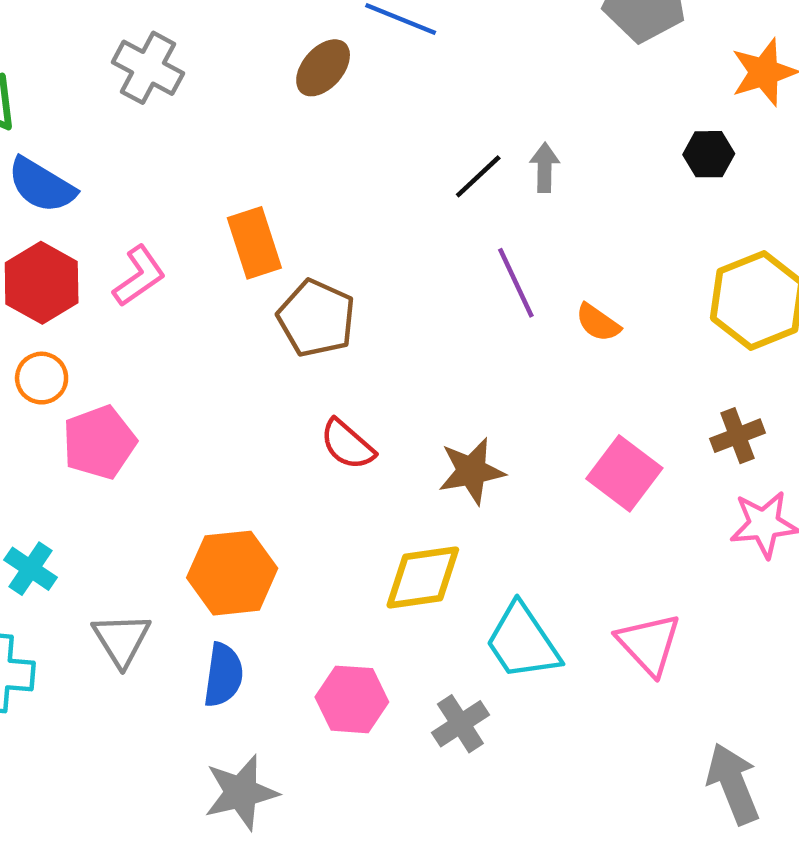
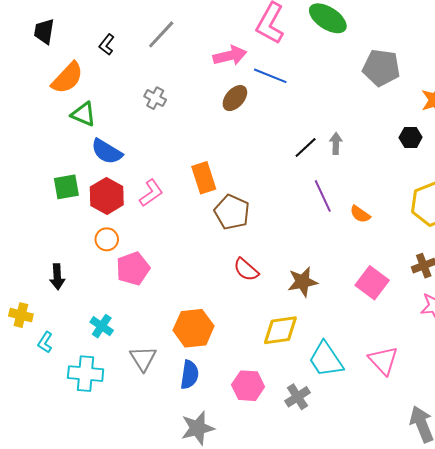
gray cross: (148, 68) -> (155, 98), size x0.7

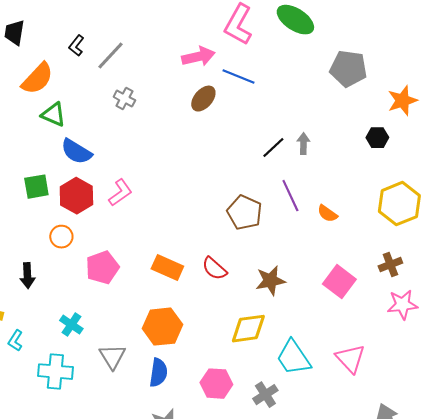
gray line: (161, 34) -> (110, 56), moved
orange rectangle: (204, 178) -> (167, 268), moved, turned -48
brown pentagon: (232, 212) -> (244, 213), moved
orange circle: (107, 239) -> (61, 237), moved

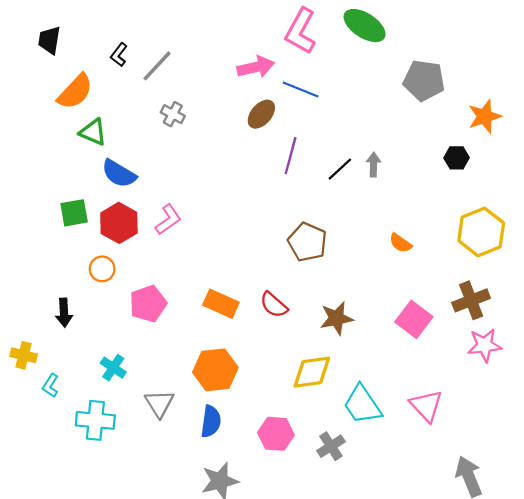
purple line: (290, 196) -> (291, 156), moved, turned 40
brown cross: (390, 265) -> (471, 300), size x1.4

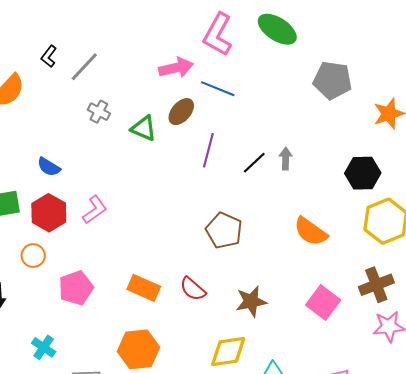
green triangle: (93, 132) -> (144, 128), moved
black hexagon: (457, 158) -> (363, 173), moved, size x1.5
blue semicircle: (119, 174) -> (49, 167), size x0.7
orange semicircle: (400, 243) -> (311, 232), size x1.6

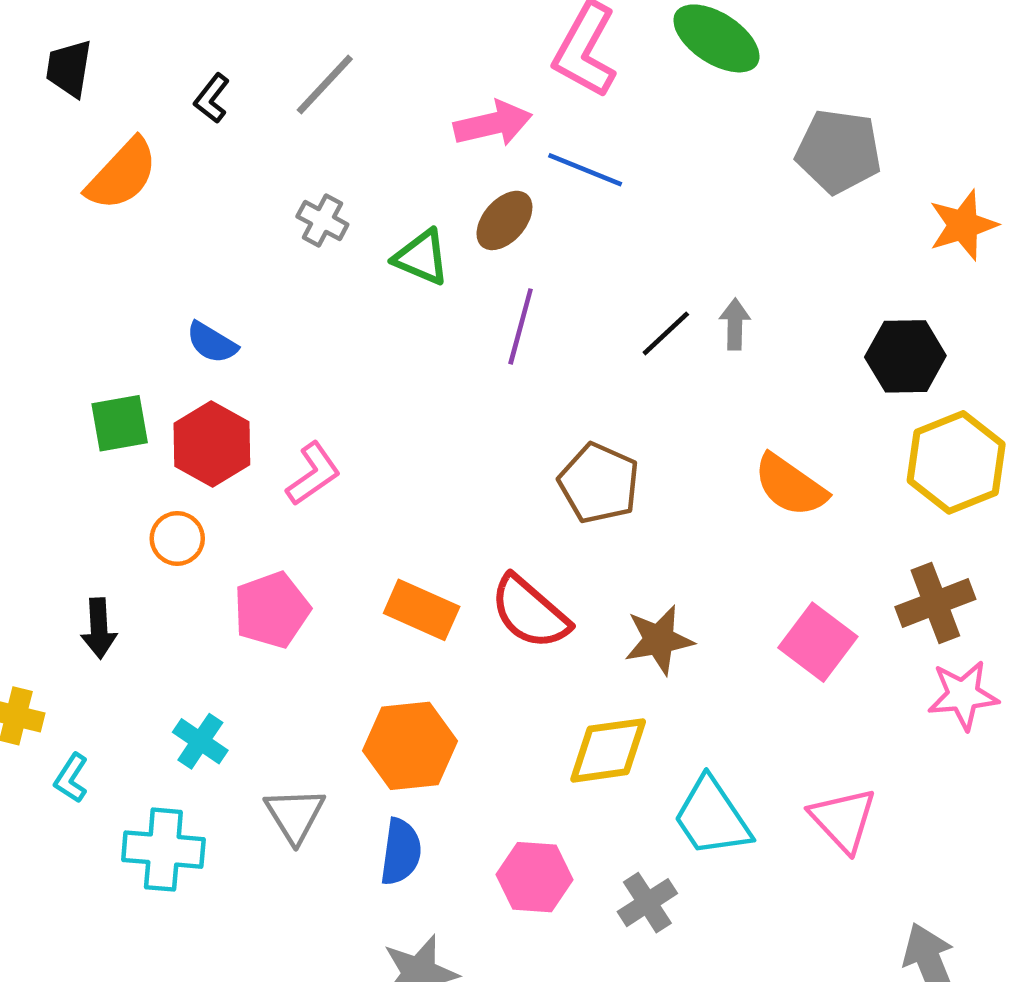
gray line: (84, 67) -> (325, 85), moved
purple line: (208, 150) -> (521, 326), moved
pink L-shape: (95, 210) -> (313, 474), moved
red semicircle: (193, 289) -> (530, 612), size x1.4

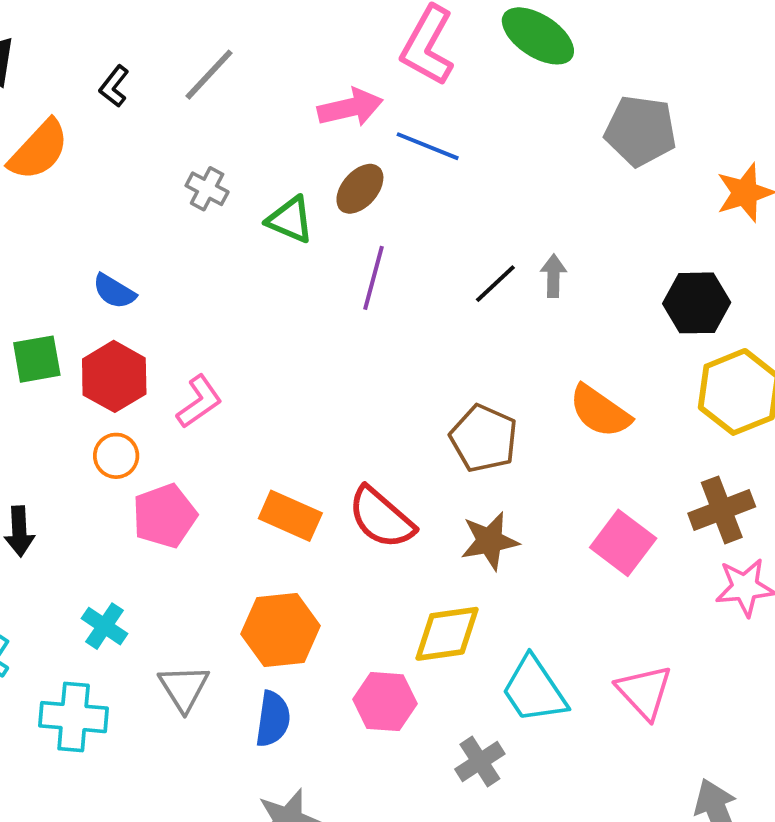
brown pentagon: (599, 483) -> (484, 438), moved
orange circle: (177, 538) -> (116, 456), moved
pink hexagon: (534, 877) -> (385, 702), moved

